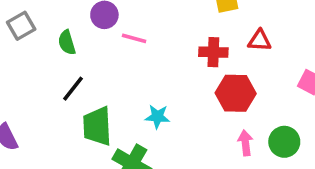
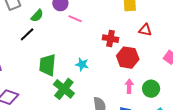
green semicircle: (67, 43) -> (37, 16), turned -128
red cross: (213, 52) -> (110, 39), moved
black line: (73, 89) -> (27, 34), moved

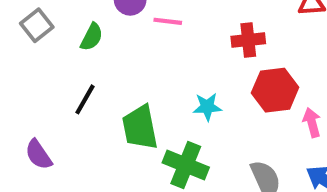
black line: (27, 34) -> (85, 99), moved
red hexagon: (128, 58) -> (275, 90), moved

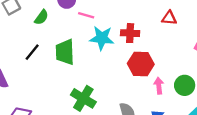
cyan star: (207, 107) -> (102, 38), moved, size x1.5
green trapezoid: (140, 128) -> (65, 52), moved

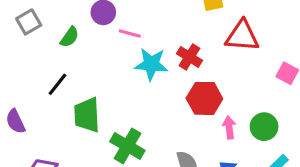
red triangle: (169, 18) -> (242, 36), size x1.6
red cross: (130, 33) -> (189, 57), turned 30
green trapezoid: (65, 52) -> (87, 115), moved

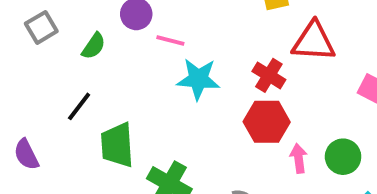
red cross: (189, 57) -> (269, 75), moved

